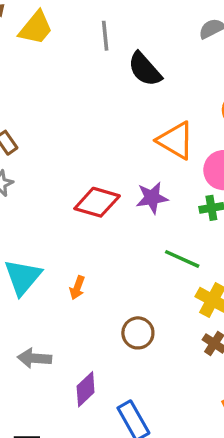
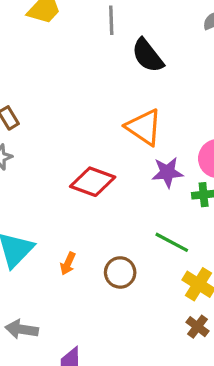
orange triangle: (176, 140) -> (144, 127), moved
purple star: (152, 198) -> (167, 172), moved
brown circle: (138, 333) -> (120, 272), moved

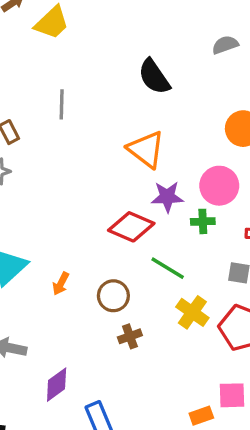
gray line: (111, 20) -> (62, 104), moved
red diamond: (93, 182) -> (131, 227), moved
brown cross: (197, 327) -> (130, 336), moved, turned 30

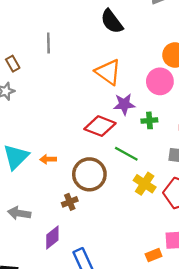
pink circle: (219, 186) -> (160, 81), moved
orange arrow: (61, 284) -> (48, 159), moved, turned 63
brown circle: (113, 296) -> (89, 174), size x1.5
brown cross: (130, 336) -> (70, 202), moved

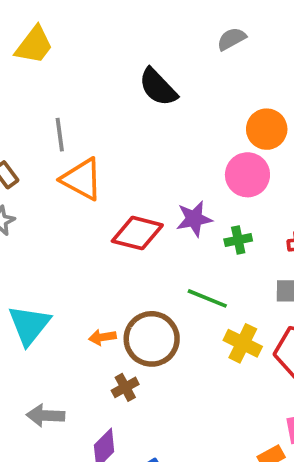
orange triangle: (108, 72) -> (82, 179), moved
red diamond: (100, 126) -> (137, 233), moved
orange arrow: (48, 159) -> (102, 337), moved

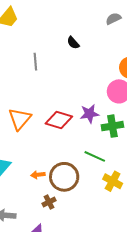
black semicircle: (158, 87) -> (73, 43), size x0.6
gray line: (60, 135) -> (35, 62), moved
orange triangle: (82, 179) -> (20, 119), moved, turned 40
green cross: (238, 240) -> (112, 126), size x1.5

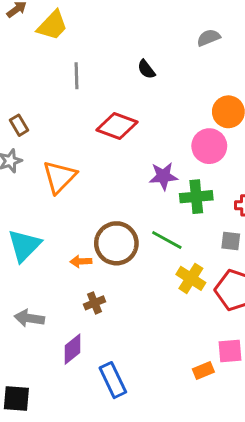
gray line: (35, 62) -> (77, 76), moved
red diamond: (59, 120) -> (117, 126), moved
brown circle: (64, 177) -> (116, 243), moved

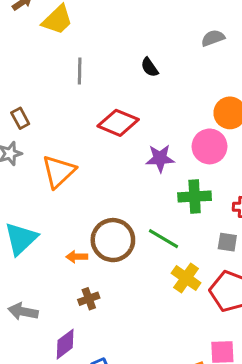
purple star: (163, 176) -> (160, 158), moved

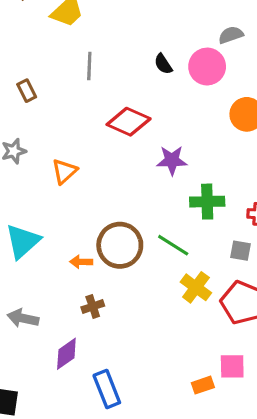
brown rectangle: (20, 118) -> (27, 91), moved
pink circle: (210, 146) -> (207, 67), moved
orange triangle: (59, 171) -> (64, 171), size x0.7

